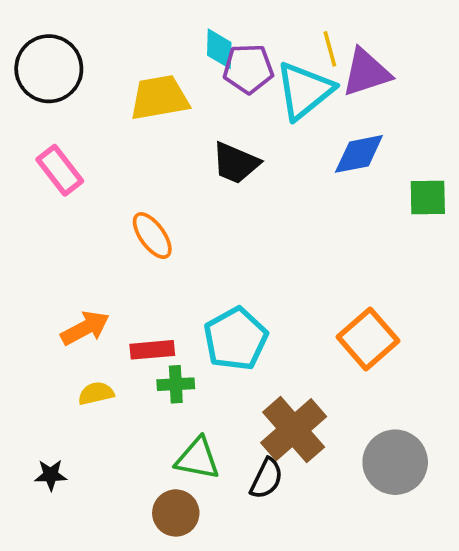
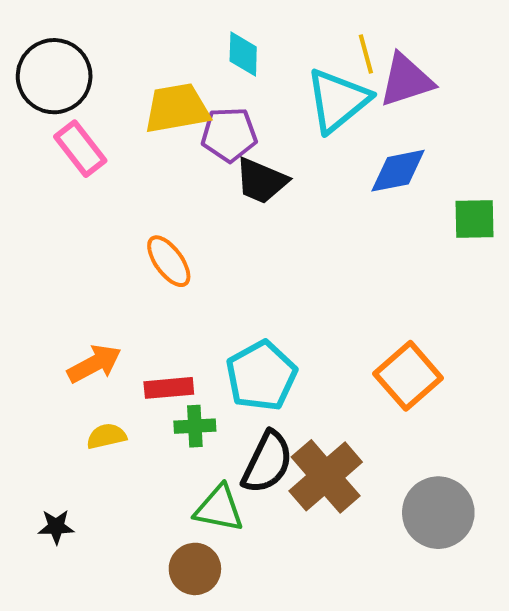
purple pentagon: (248, 69) -> (229, 134), moved
pink rectangle: (60, 170) -> (80, 149), moved
black semicircle: (266, 479) -> (267, 462), moved, size x1.4

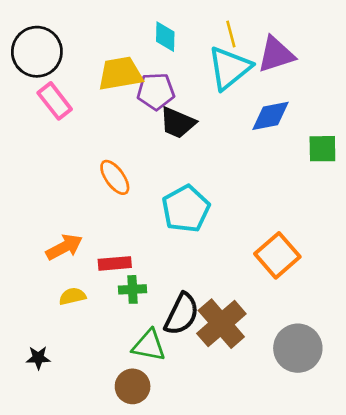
yellow line: (366, 54) -> (231, 34), moved
cyan pentagon: (261, 376) -> (186, 209), moved

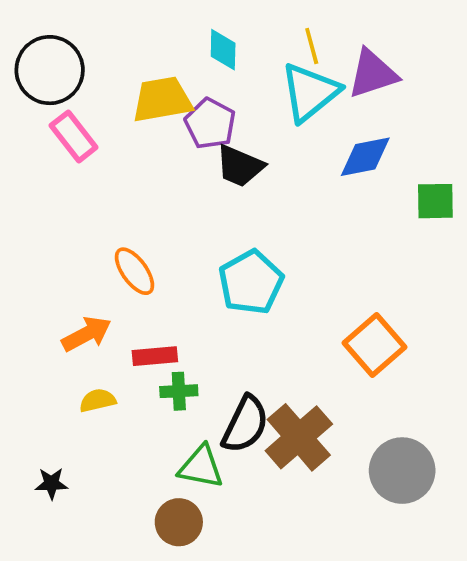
purple pentagon: (156, 91) -> (210, 124), turned 30
orange ellipse: (115, 177) -> (135, 271), moved

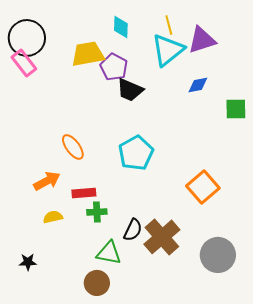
pink rectangle: (74, 136) -> (24, 63), moved
blue diamond: (365, 157) -> (198, 85), size x0.7
black semicircle: (245, 424) -> (133, 230), size x0.7

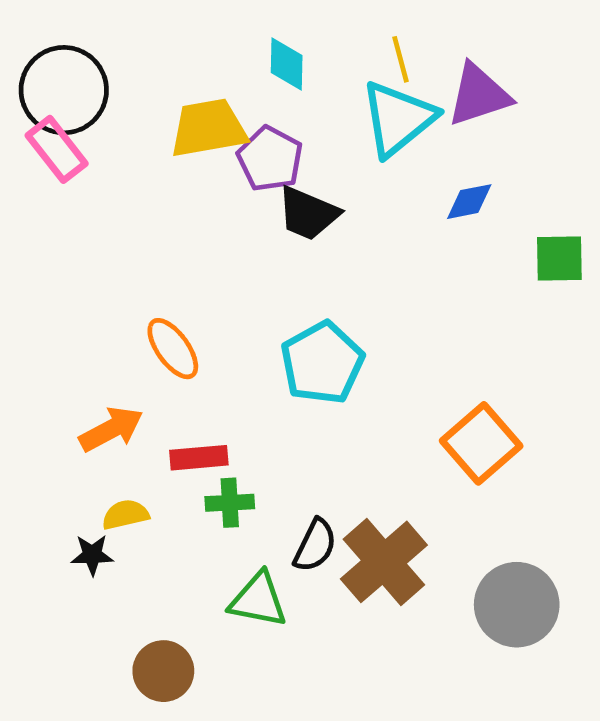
black star: (28, 262) -> (92, 555), moved
brown circle: (97, 283) -> (163, 671), moved

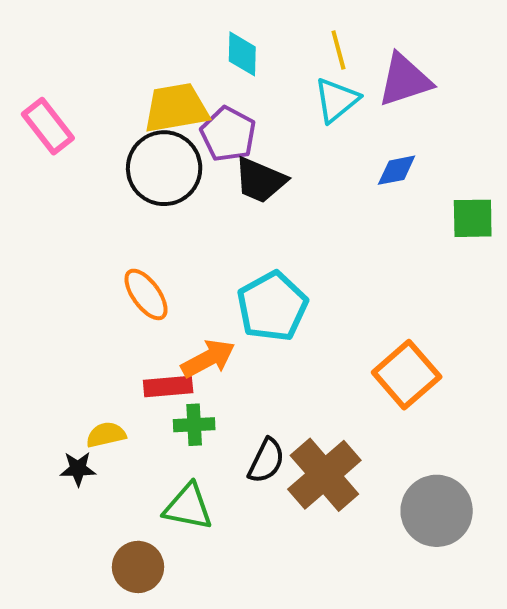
black circle: (64, 90) -> (164, 168), moved
cyan triangle: (398, 119) -> (336, 100), size x0.7
orange arrow: (111, 429) -> (208, 359), moved
green triangle: (258, 600) -> (188, 507), moved

